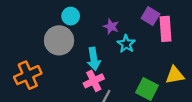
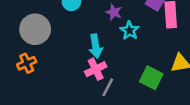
gray circle: (59, 40) -> (35, 29), moved
orange cross: (28, 75) -> (27, 63), size x0.7

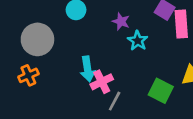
cyan arrow: (96, 46) -> (88, 69), moved

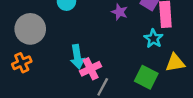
purple star: (121, 21) -> (120, 12), moved
cyan star: (138, 41) -> (153, 39), moved

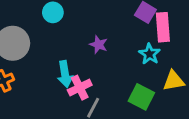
purple star: (120, 12) -> (98, 45), moved

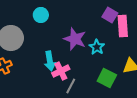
purple star: (98, 45) -> (75, 39), size x1.6
cyan star: (149, 54) -> (97, 47), moved

